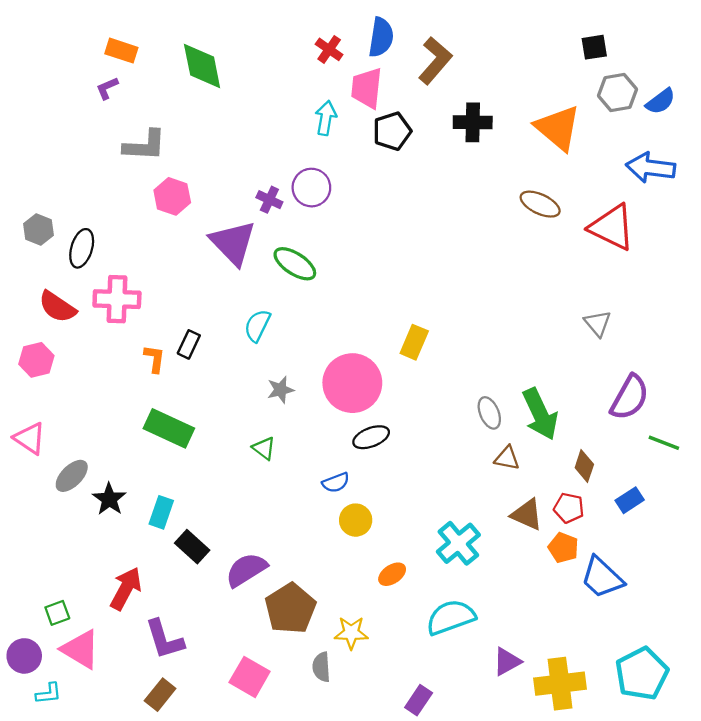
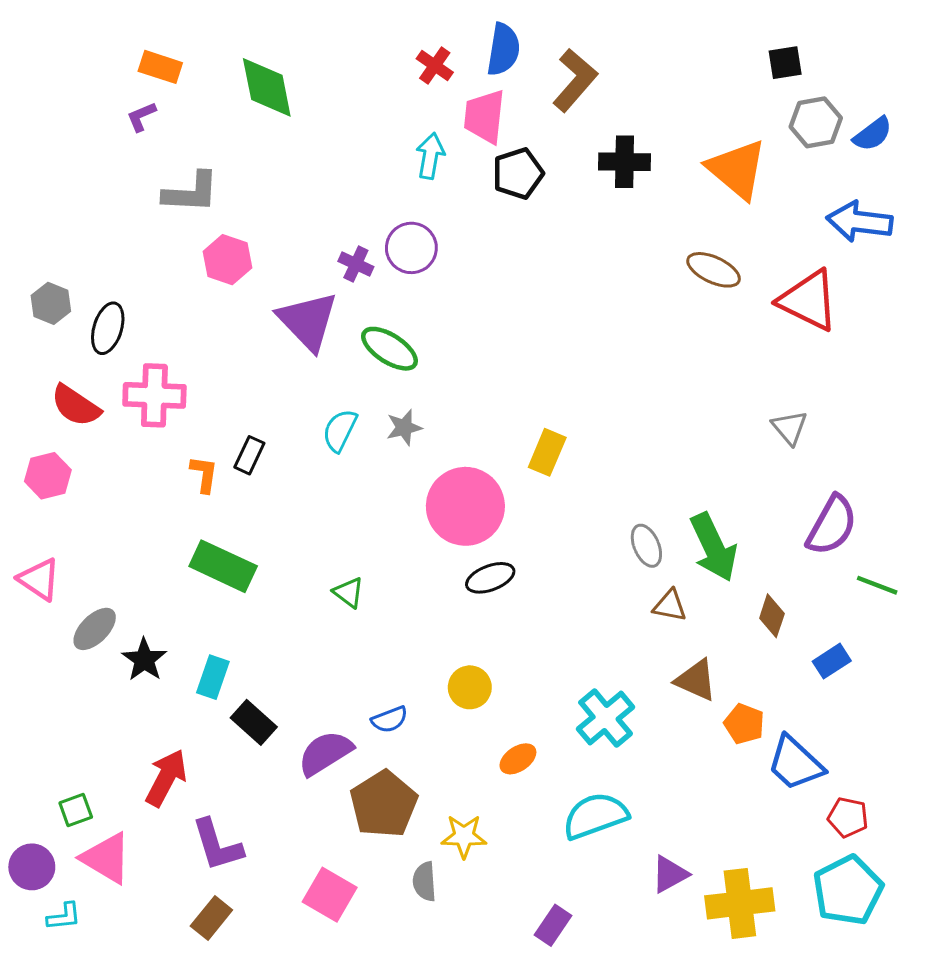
gray star: (280, 390) -> (404, 427), moved
blue semicircle: (336, 483) -> (389, 719), moved
red pentagon: (569, 508) -> (848, 817), moved

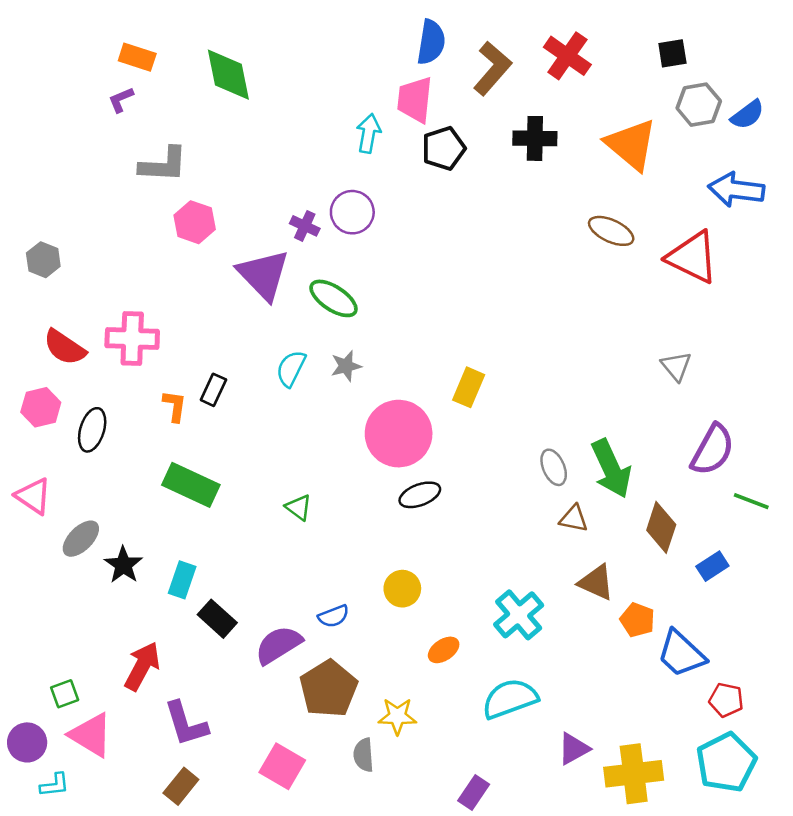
red cross: (435, 65) -> (567, 56), moved, size x1.5
black ellipse: (108, 328) -> (92, 430), moved
brown diamond: (772, 616) -> (661, 527), size x1.4

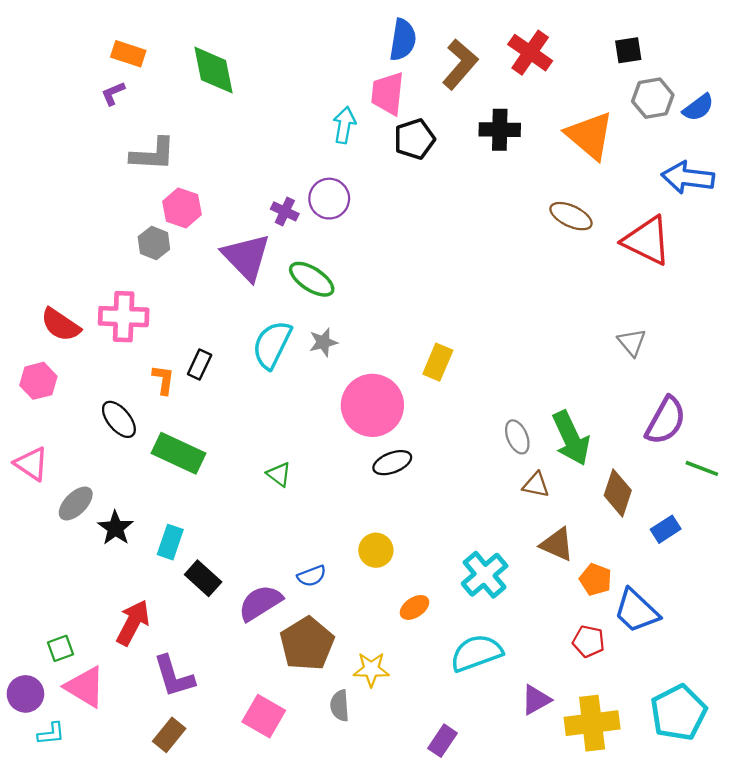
gray hexagon: (43, 260) -> (154, 243), moved
cyan semicircle: (291, 369) -> (272, 345), size x1.4
black ellipse: (92, 430) -> (119, 419), moved, turned -57
red pentagon: (726, 700) -> (589, 641), moved

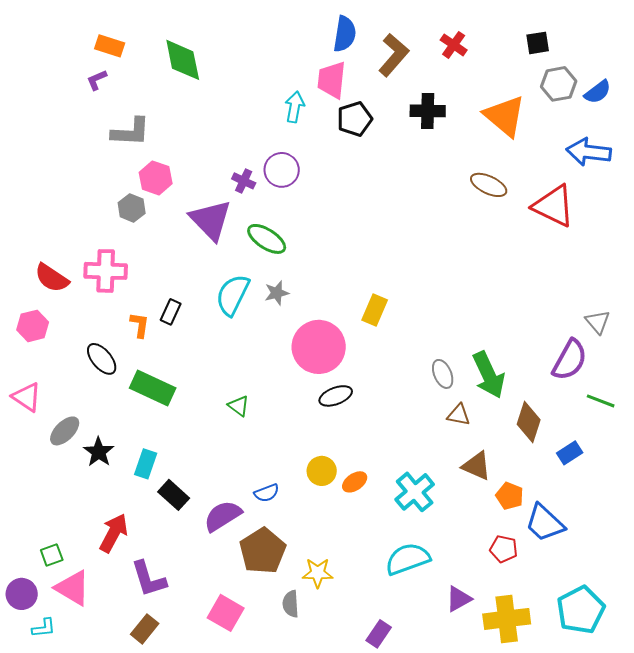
red cross: (530, 53) -> (454, 45), size x0.7
gray triangle: (632, 342) -> (598, 322), moved
orange ellipse: (414, 607) -> (355, 482), moved

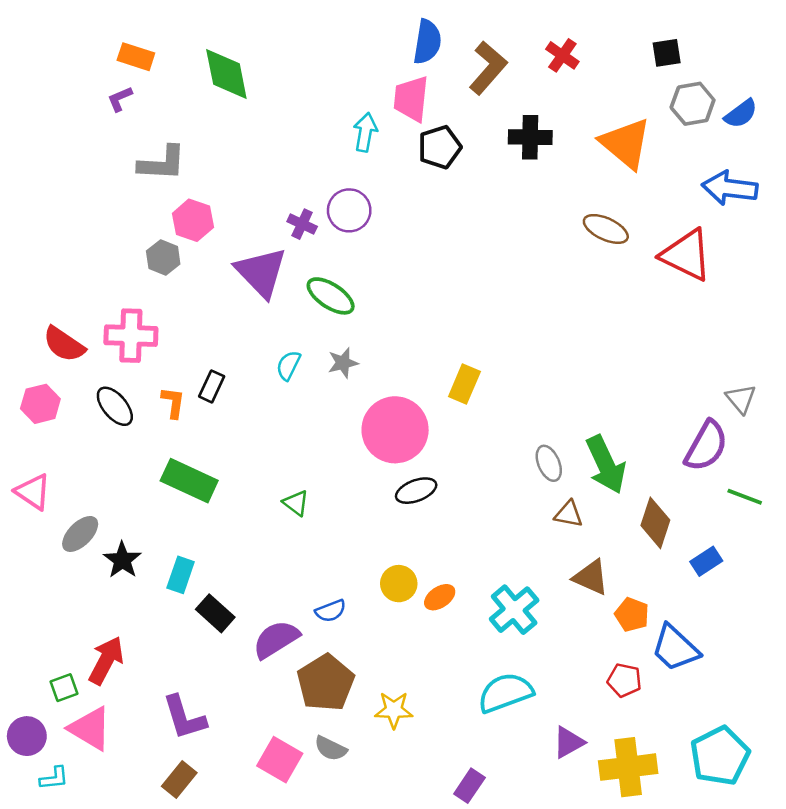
cyan semicircle: (233, 295) -> (288, 365), size x0.6
black ellipse: (102, 359) -> (115, 406), moved
red arrow: (114, 533) -> (106, 660), moved
gray semicircle: (291, 604) -> (331, 748), moved, turned -60

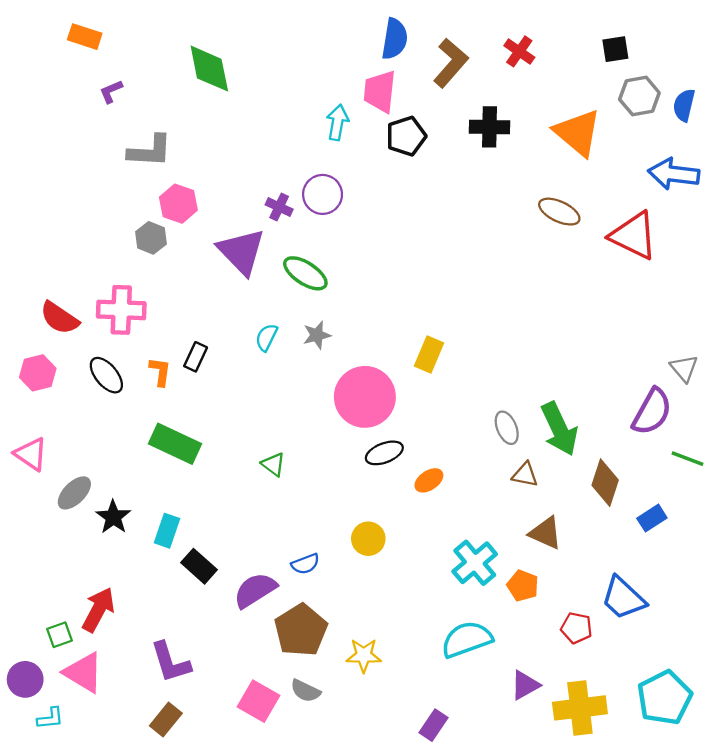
orange rectangle: (136, 57) -> (85, 37), moved
blue semicircle: (741, 114) -> (684, 105), turned 140
orange ellipse: (440, 597) -> (429, 480), moved
orange pentagon: (632, 615) -> (523, 586), moved

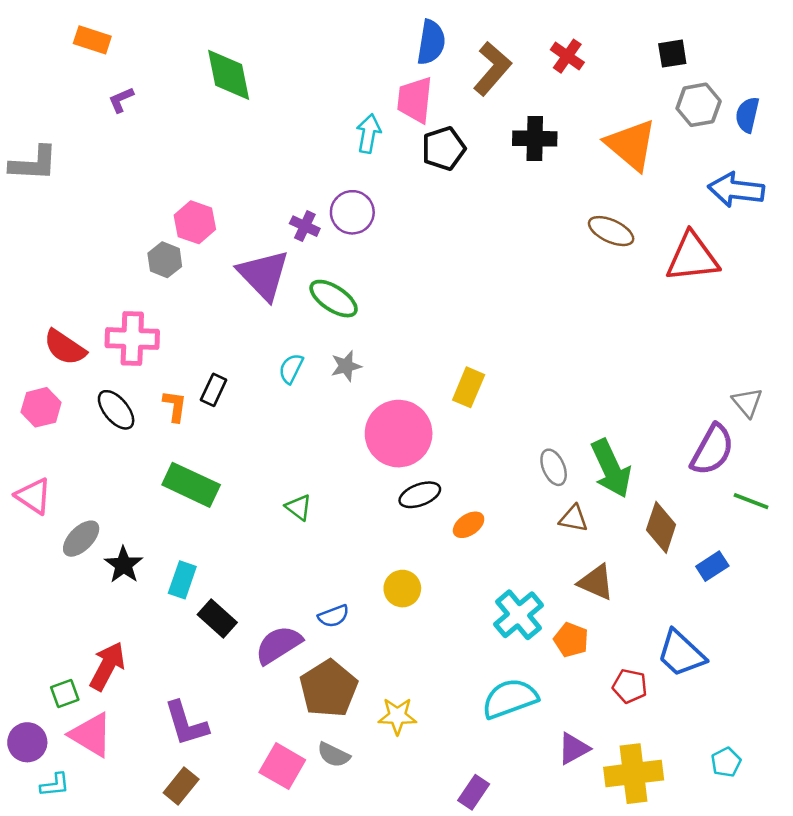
gray L-shape: (150, 151) -> (34, 164), moved
red triangle: (634, 236) -> (692, 257), turned -32
cyan pentagon: (665, 698) -> (726, 762), size x0.5

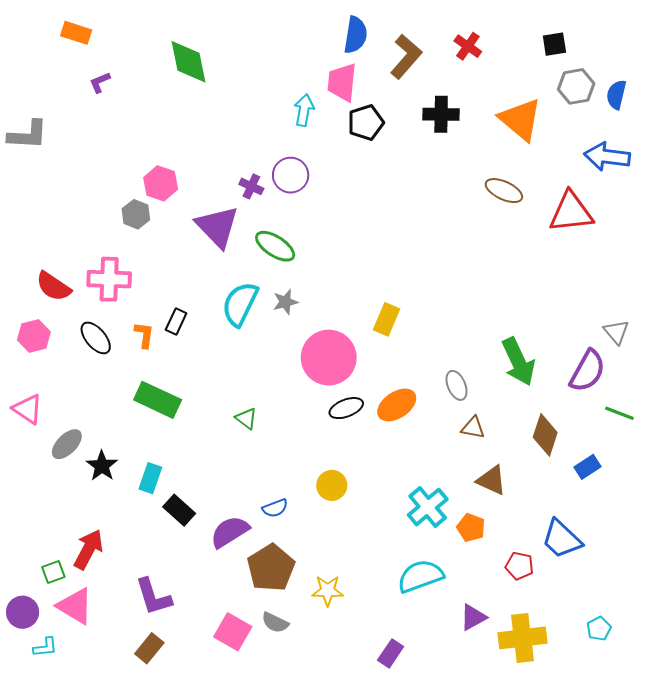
cyan semicircle: (291, 369) -> (240, 304), size x1.8
green arrow: (611, 469) -> (518, 362), moved
orange ellipse: (469, 525) -> (397, 405), moved, size x1.5

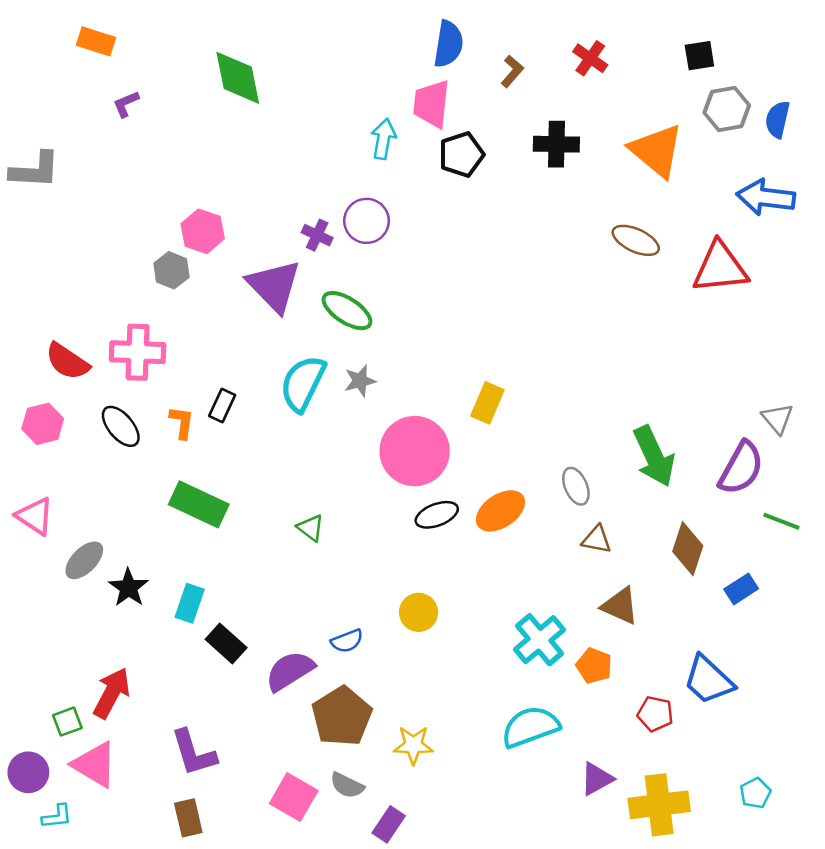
brown L-shape: (406, 57) -> (512, 71), size x0.6
brown rectangle: (149, 648) -> (188, 818), turned -52
purple rectangle: (391, 653) -> (389, 824), moved

